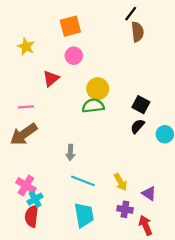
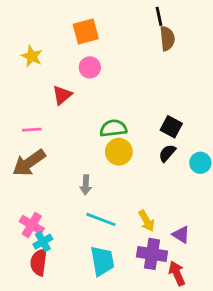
black line: (131, 14) -> (159, 16), turned -49
yellow circle: (98, 89) -> (119, 152), moved
purple cross: (125, 209) -> (152, 254), size x1.5

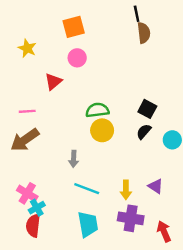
yellow arrow: (146, 221) -> (126, 190), turned 30
purple triangle: (181, 235) -> (156, 186), moved
red arrow: (177, 273) -> (164, 231), moved

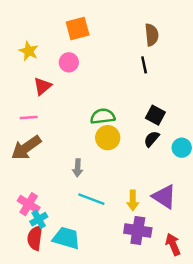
black line: (137, 14) -> (144, 65), moved
pink circle: (77, 58) -> (69, 62), moved
red triangle: (53, 82) -> (42, 86), moved
purple triangle: (156, 186) -> (164, 197), size x1.5
cyan trapezoid: (88, 224) -> (66, 238), moved, turned -64

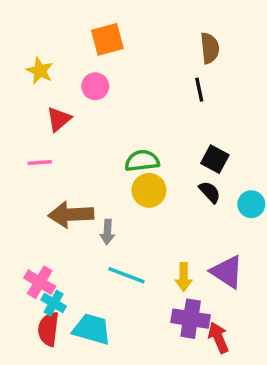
black semicircle: (152, 139) -> (210, 192), turned 96
brown arrow: (26, 148) -> (71, 215), moved, turned 32
cyan cross: (39, 219) -> (54, 303), turned -30
red arrow: (173, 244) -> (218, 338), moved

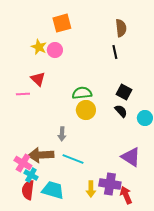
yellow star: (40, 71) -> (39, 47), moved
red triangle: (59, 119) -> (38, 79), moved, turned -35
brown arrow: (71, 215) -> (41, 155), moved
yellow arrow: (184, 277) -> (91, 189), moved

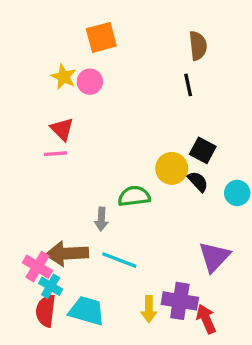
green semicircle: (82, 93) -> (134, 196), moved
pink line: (23, 94) -> (56, 154), moved
yellow circle: (86, 110) -> (172, 168), moved
purple triangle: (131, 157) -> (214, 257), turned 40

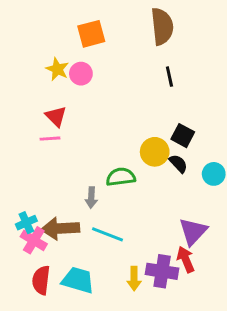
brown semicircle: (198, 46) -> (162, 26), moved, size x1.4
cyan cross: (51, 286) -> (26, 223), moved, turned 36
red arrow: (206, 319) -> (186, 259), moved

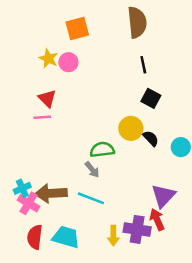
black square: (183, 136) -> (151, 98), moved
gray arrow: (91, 198) -> (92, 170), moved, turned -42

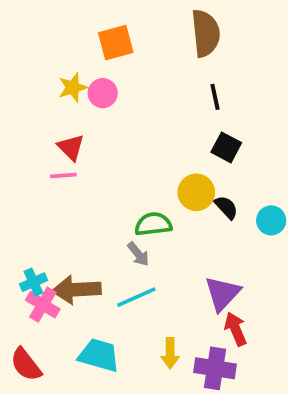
yellow star: (48, 58) -> (73, 87), turned 30
purple triangle: (163, 196) -> (222, 293), moved
cyan line: (91, 198) -> (136, 297), turned -45
purple cross: (137, 229) -> (215, 368), moved
red semicircle: (35, 237) -> (26, 365), moved, turned -45

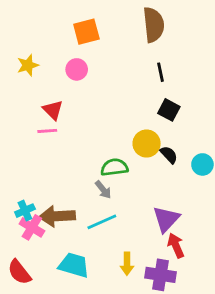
yellow star: (73, 87) -> (28, 65), moved

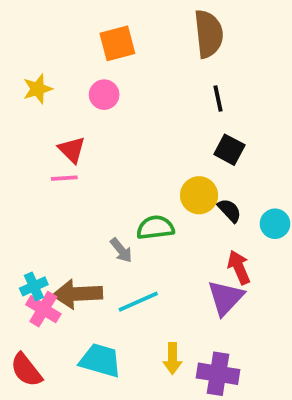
gray arrow: (103, 190) -> (121, 250), moved
red arrow: (176, 246) -> (239, 267), moved

